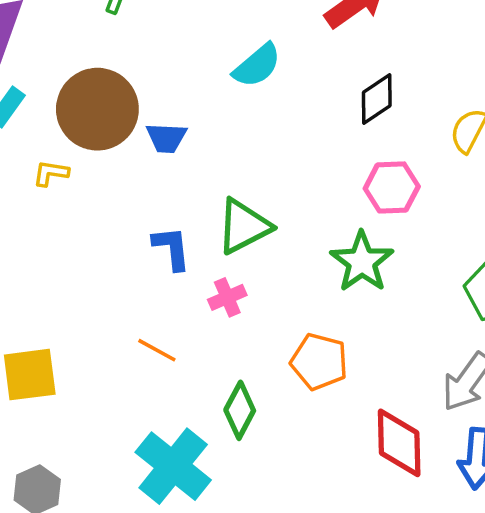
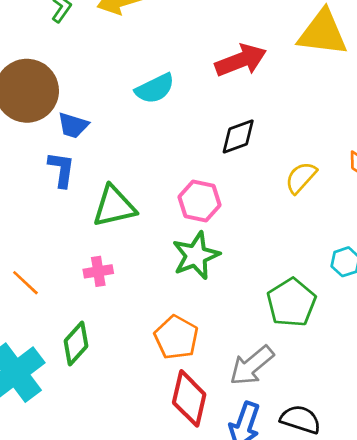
pink hexagon: (392, 187) -> (200, 201), moved
blue L-shape: (172, 248) -> (62, 169), moved
pink cross: (227, 297) -> (98, 271), moved
orange pentagon: (319, 362) -> (176, 337), moved

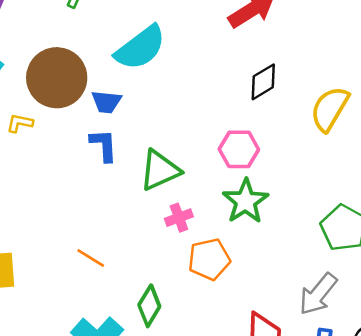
cyan semicircle: (155, 89) -> (140, 48), moved, size x1.4
yellow semicircle: (301, 178) -> (330, 109), size x1.4
pink cross: (98, 271) -> (179, 218), moved
orange pentagon: (176, 337) -> (209, 259), moved, turned -30

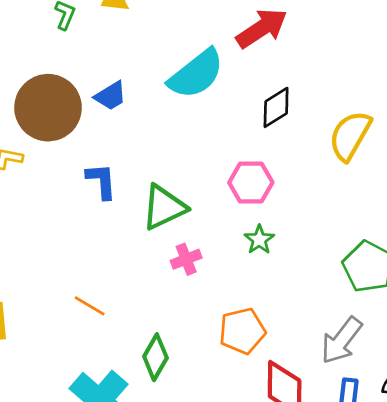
cyan semicircle: (140, 48) -> (196, 74), moved
blue trapezoid: (106, 102) -> (110, 96), moved, turned -36
green star: (246, 201) -> (259, 240), size x0.6
orange pentagon: (209, 259) -> (242, 331), moved

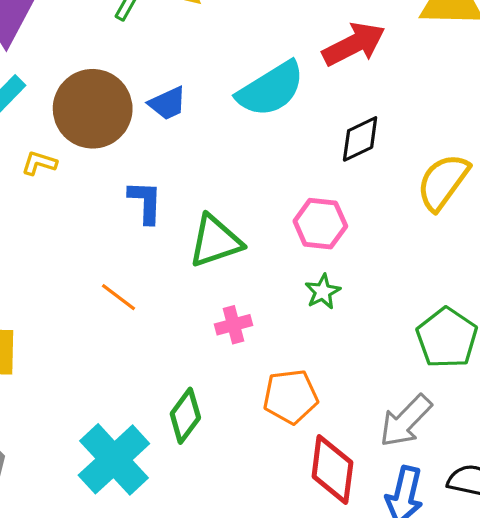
pink cross: (186, 259) -> (234, 325), moved
orange line: (90, 306) -> (119, 297), moved

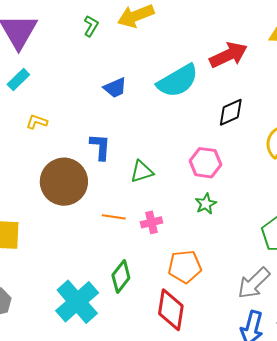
brown circle: (93, 109) -> (64, 182), moved
green triangle: (215, 241) -> (142, 172), size x0.7
orange line: (119, 297) -> (114, 217), moved, turned -30
red diamond: (332, 469) -> (171, 310), moved

